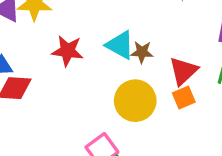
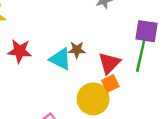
cyan triangle: (120, 45) -> (60, 59), moved
yellow circle: (135, 101) -> (93, 99), moved

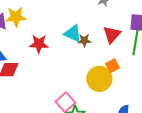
cyan triangle: (60, 59) -> (73, 33), moved
red triangle: (109, 63) -> (112, 35), moved

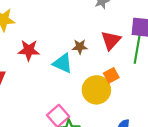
cyan triangle: (73, 33) -> (63, 63), moved

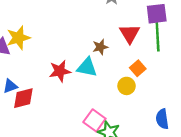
red star: (29, 50) -> (60, 71), moved
yellow circle: (96, 90) -> (127, 86), size x0.6

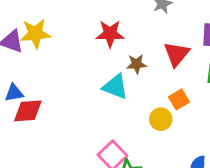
red star: (60, 71) -> (110, 34), moved

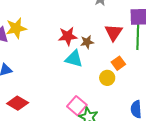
red star: (110, 34) -> (68, 36), moved
red diamond: (28, 111) -> (18, 103), moved, turned 40

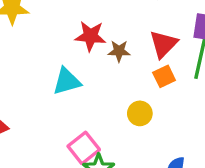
cyan triangle: (74, 59) -> (67, 81), moved, turned -42
orange square: (118, 63) -> (164, 76), moved

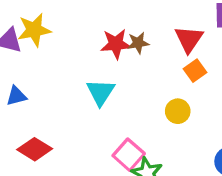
brown star: (119, 51) -> (138, 43), moved
cyan triangle: (67, 81) -> (101, 92), turned -32

